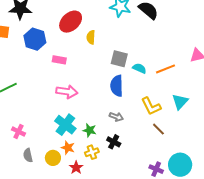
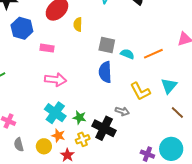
gray arrow: (116, 117) -> (122, 111), moved
brown line: (158, 129) -> (177, 113), moved
black cross: (114, 142) -> (104, 128), size x1.6

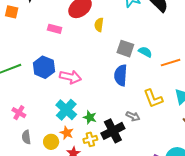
blue hexagon: (22, 28) -> (44, 67), moved
pink rectangle: (47, 48) -> (55, 29), moved
cyan semicircle: (127, 54) -> (145, 52), moved
black cross: (104, 128) -> (113, 131), turned 30

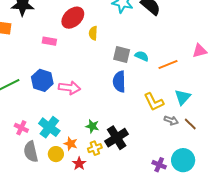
cyan cross: (66, 110) -> (49, 127), moved
gray arrow: (133, 116) -> (171, 120), moved
gray semicircle: (26, 137) -> (31, 152), size x1.5

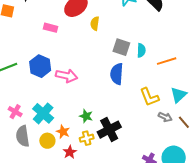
cyan semicircle: (142, 56) -> (141, 50), turned 64

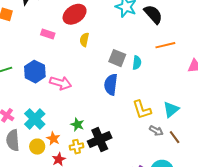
yellow semicircle: (95, 23) -> (84, 40), moved
orange line: (167, 61) -> (165, 45), moved

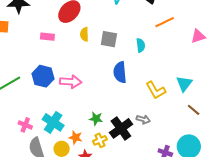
gray square: (117, 58) -> (109, 39), moved
gray arrow: (156, 131) -> (143, 119), moved

